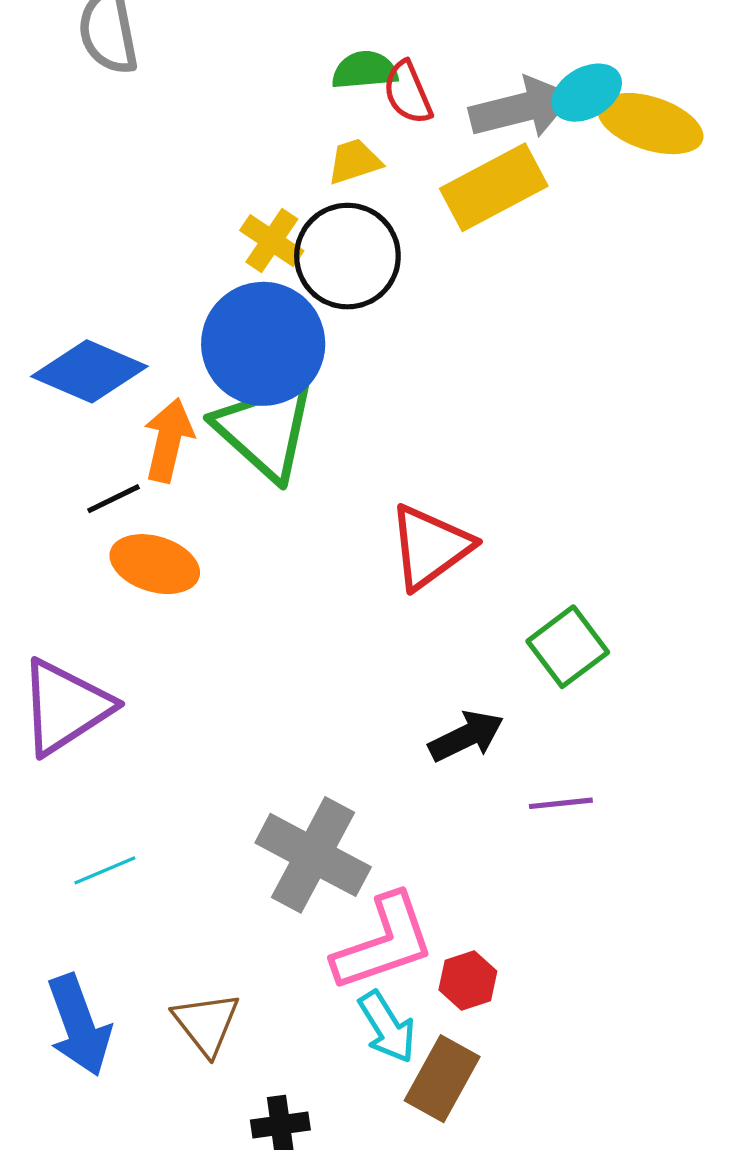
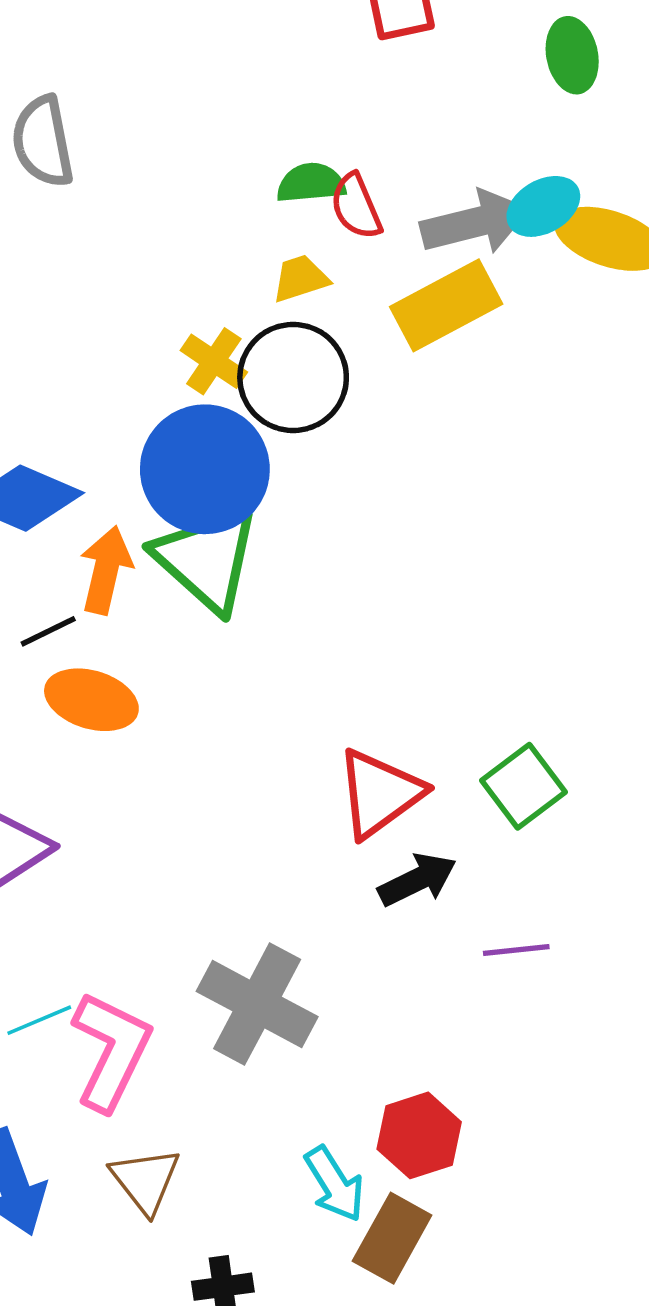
red triangle: (430, 547) -> (380, 793), moved
pink L-shape: (384, 943) -> (111, 1051), moved, turned -45
red hexagon: (468, 981) -> (419, 1135), size x1.4

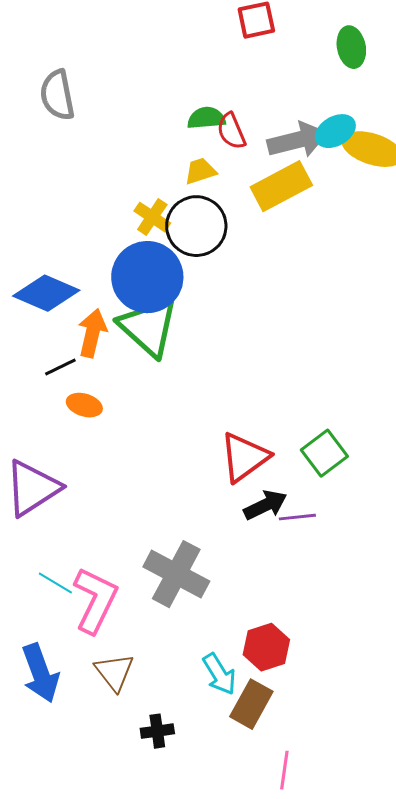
orange ellipse: (91, 700) -> (84, 405), size x0.7
purple line: (516, 950) -> (297, 517), moved
cyan line: (39, 1020) -> (55, 583), turned 54

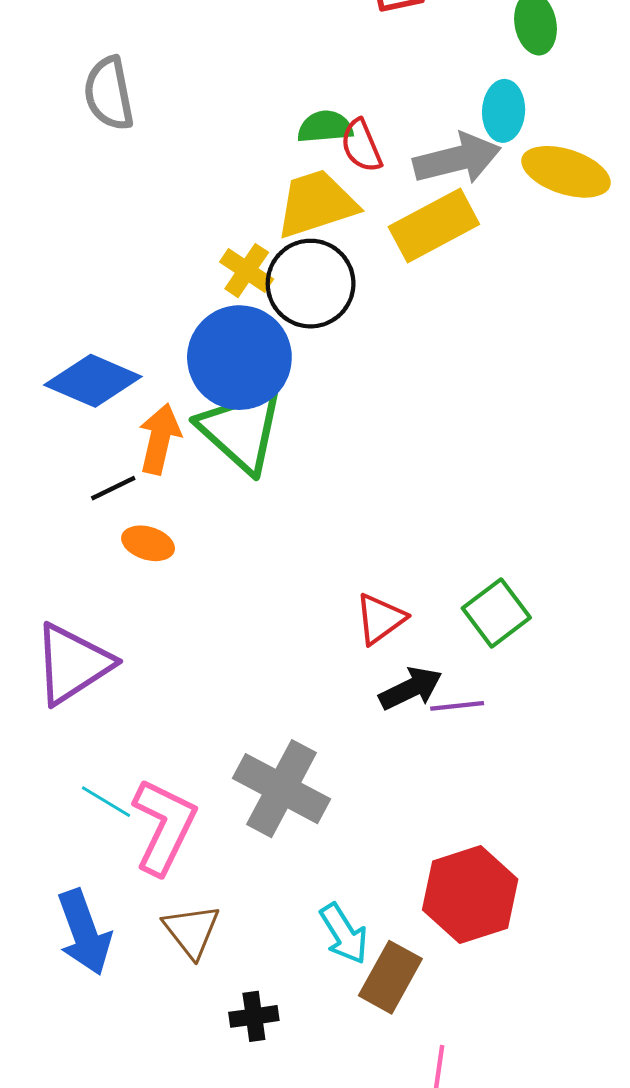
cyan ellipse: (335, 131) -> (504, 111), moved, turned -57
yellow trapezoid: (200, 171) -> (316, 204), size x1.8
red triangle: (244, 457) -> (380, 619), size x0.7
red hexagon: (266, 647) -> (470, 895), moved, size x1.4

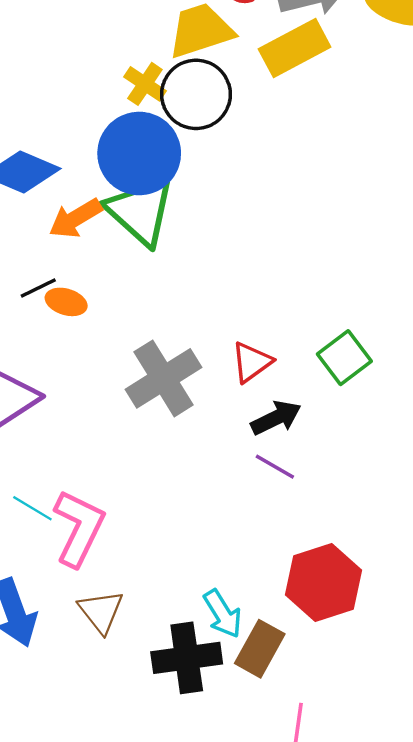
orange arrow: (160, 439) -> (75, 218), turned -134
black line: (113, 488) -> (38, 288), moved
purple line: (457, 706) -> (275, 467), moved, turned 36
gray cross: (282, 789) -> (164, 378), moved, turned 30
black cross: (254, 1016) -> (187, 658), moved, size x1.8

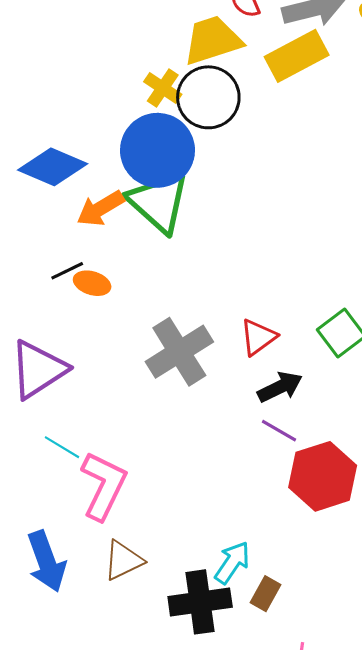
cyan line: (32, 508) -> (62, 447), moved
red hexagon: (324, 583) -> (323, 476), moved
brown triangle: (101, 612) -> (123, 560), turned 42
cyan arrow: (223, 614) -> (232, 562), turned -114
brown rectangle: (260, 649) -> (265, 594), size x0.7

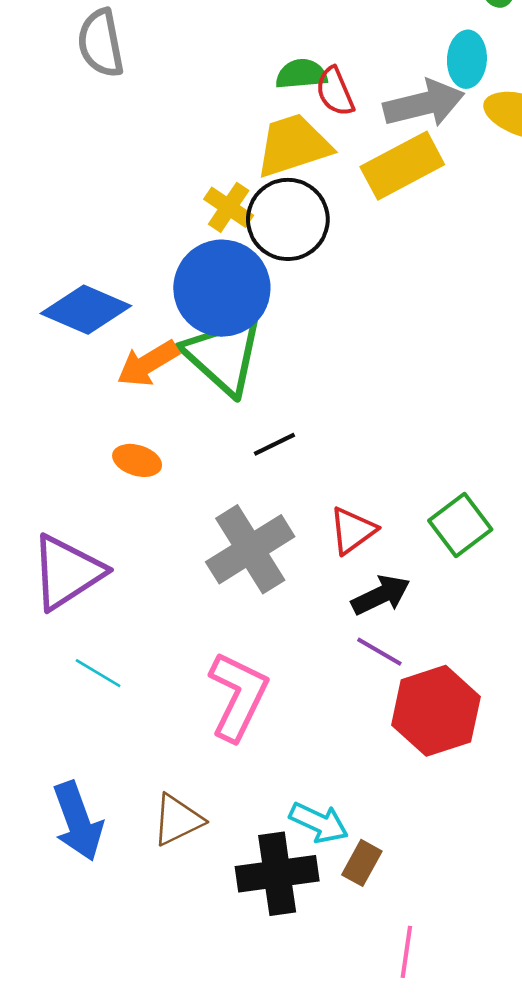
black line: (67, 271) -> (274, 444), moved
pink L-shape: (104, 486) -> (238, 696), moved
cyan arrow: (232, 562) -> (319, 823), turned 81

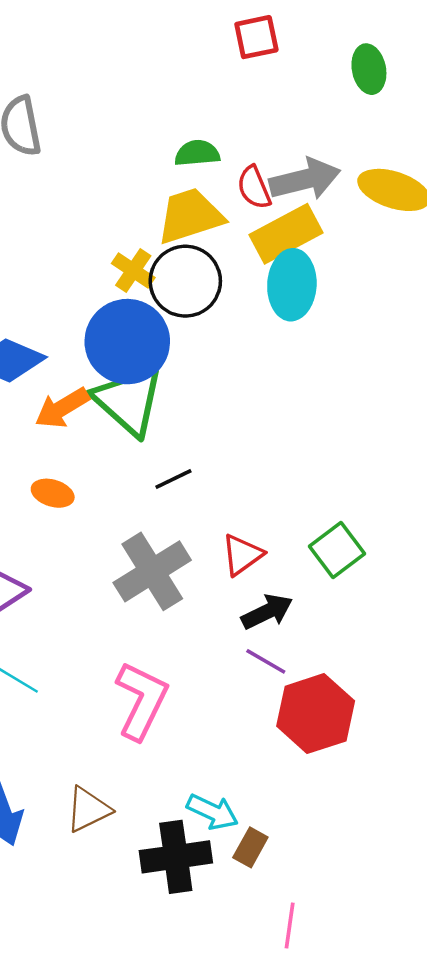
cyan ellipse: (467, 59) -> (292, 285), moved, size x1.4
red semicircle: (335, 92) -> (254, 188), moved

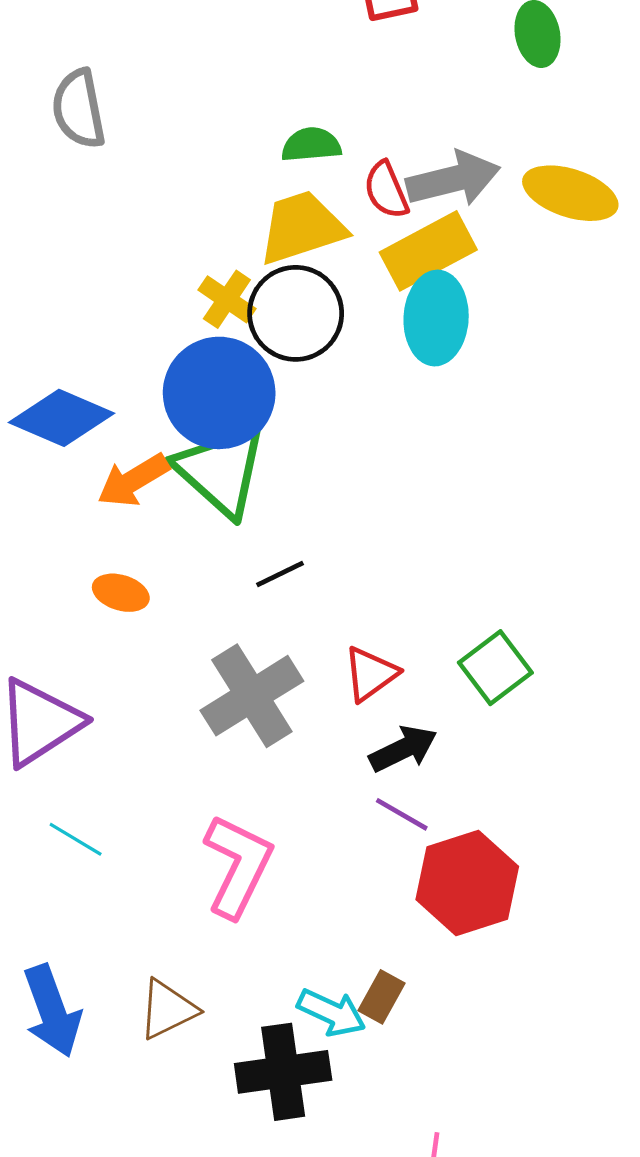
brown rectangle: (250, 847) -> (381, 997), moved

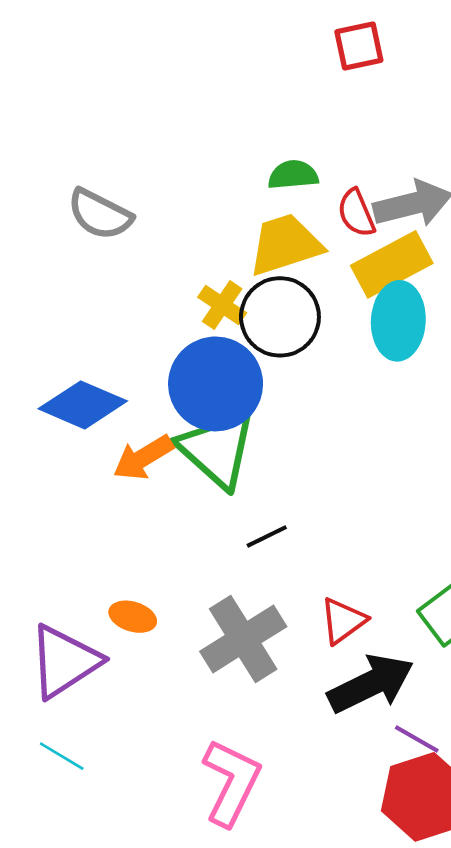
gray semicircle: (79, 109) -> (100, 214), moved, turned -52
orange ellipse: (121, 593) -> (133, 617), moved
black arrow: (403, 749) -> (371, 684), size x1.5
purple line: (402, 814) -> (417, 739), moved
cyan line: (76, 839) -> (62, 756), moved

